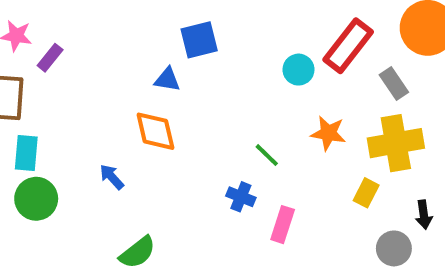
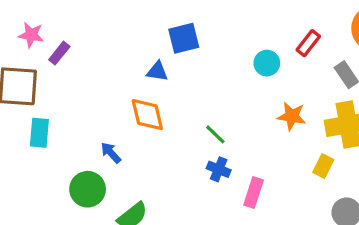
red rectangle: (348, 46) -> (308, 43), size x0.6
green line: (267, 155) -> (215, 134), moved
green circle: (36, 199) -> (88, 189), moved

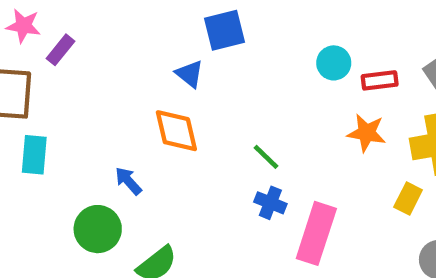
red rectangle: (308, 43) -> (380, 80), moved, turned 45
blue triangle: (157, 71) -> (189, 74), turned 30
pink rectangle: (254, 193) -> (316, 233), size x1.5

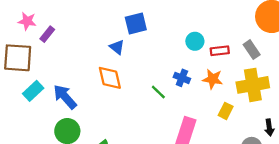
cyan rectangle: (34, 155) -> (33, 91), turned 42
blue arrow: (128, 181) -> (65, 97), moved, size x1.6
yellow rectangle: (408, 198) -> (226, 111), moved
blue cross: (270, 203) -> (182, 78), moved

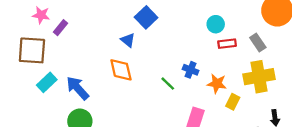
blue square: (136, 24) -> (146, 17), turned -30
cyan circle: (195, 41) -> (216, 24), moved
orange star: (213, 79) -> (217, 84), moved

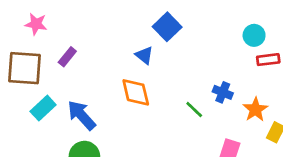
purple rectangle: (60, 28) -> (67, 57), moved
orange star: (217, 84) -> (255, 109), turned 30

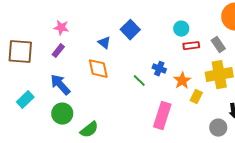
pink star: (36, 24) -> (61, 28), moved
blue square: (167, 27) -> (130, 30), moved
purple rectangle: (67, 57) -> (58, 51), moved
cyan rectangle: (43, 108) -> (25, 100), moved

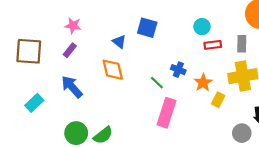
blue square: (130, 30) -> (147, 28), turned -30
gray rectangle: (218, 45) -> (242, 44), turned 35
green circle: (62, 114) -> (76, 133), moved
pink rectangle: (162, 116) -> (167, 113), moved

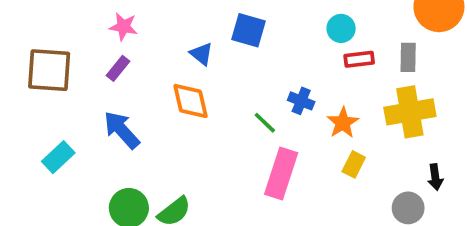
yellow rectangle: (218, 100) -> (354, 164), moved

